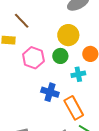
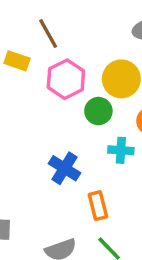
pink hexagon: (33, 58) -> (66, 79), moved
orange rectangle: (74, 108) -> (98, 206), size x0.7

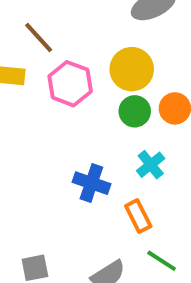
green circle: (98, 111) -> (135, 111), moved
cyan cross: (121, 150) -> (151, 165), moved, turned -30

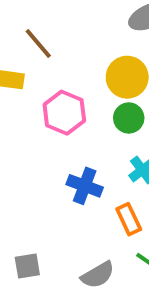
pink hexagon: (70, 84) -> (64, 113), moved

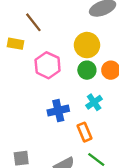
blue cross: (85, 186) -> (58, 111), turned -36

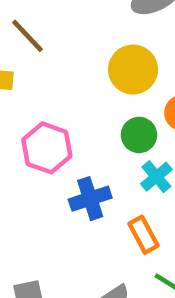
pink hexagon: (48, 65) -> (47, 148), moved
green circle: (87, 70) -> (139, 135), moved

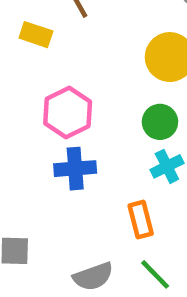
blue cross: (90, 199) -> (75, 169), moved

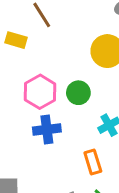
green circle: (160, 122) -> (78, 93), moved

